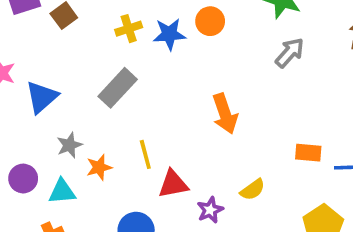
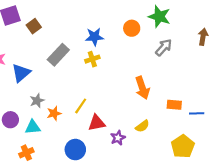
orange circle: (210, 21) -> (132, 28), moved
yellow cross: (129, 29) -> (92, 59), moved
gray rectangle: (118, 88) -> (58, 55), moved
orange arrow: (225, 114) -> (142, 88), moved
yellow line: (145, 154) -> (81, 106), turned 49

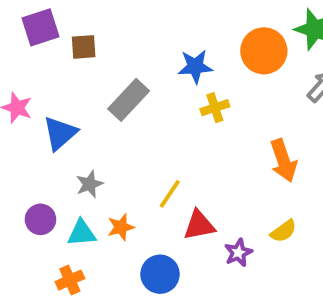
brown square: (34, 26) -> (84, 47), turned 32
orange circle: (132, 28) -> (264, 51), size x1.5
yellow cross: (92, 59) -> (215, 108), moved
orange star: (54, 113) -> (121, 227), moved

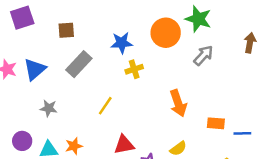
brown square: (84, 47) -> (66, 30), moved
blue triangle: (60, 133) -> (35, 69), moved
gray star: (89, 184) -> (49, 108), moved, turned 30
yellow line: (170, 194) -> (105, 106), moved

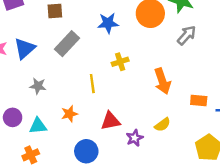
yellow cross: (134, 69) -> (120, 62), moved
yellow line: (105, 106) -> (92, 84), turned -42
orange star: (74, 146) -> (69, 114), moved

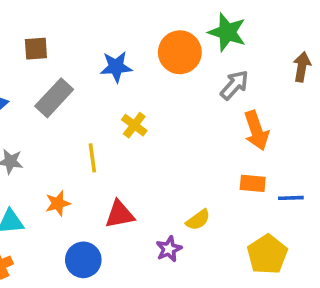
yellow cross: (120, 62) -> (134, 125), turned -35
orange arrow: (162, 81) -> (256, 131), moved
purple star: (135, 138) -> (169, 249), moved

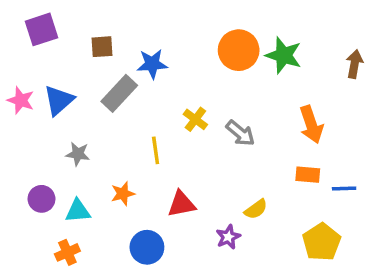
green star: (227, 32) -> (284, 55), moved
blue star: (116, 67) -> (152, 64), moved
gray arrow: (234, 85) -> (240, 133), moved, turned 88

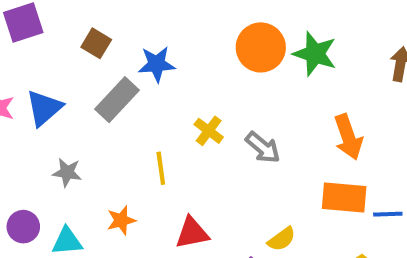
brown square: (102, 47) -> (96, 43), turned 35
orange rectangle: (308, 175) -> (344, 197), size x1.5

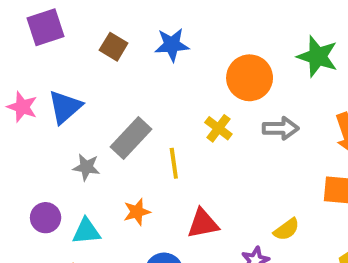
orange circle: (261, 47) -> (250, 78), moved
blue star: (157, 64) -> (172, 45), moved
gray rectangle: (117, 100) -> (131, 138), moved
gray arrow: (263, 147) -> (281, 128), moved, turned -40

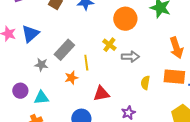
gray arrow: (281, 128) -> (130, 57), moved
orange star: (137, 212) -> (71, 78), moved
yellow semicircle: (286, 229) -> (145, 83), moved, turned 136

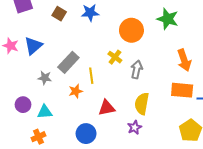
gray arrow: (130, 57) -> (137, 70), turned -78
yellow semicircle: (145, 83) -> (142, 104), moved, size x1.5

